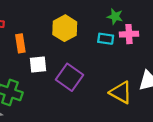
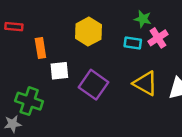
pink cross: (129, 34) -> (158, 38), turned -30
yellow triangle: (121, 92) -> (145, 83), moved

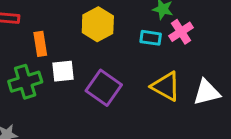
green cross: (29, 101) -> (25, 82), moved, turned -36

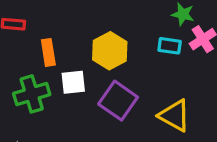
yellow hexagon: (98, 24) -> (110, 51), moved
yellow triangle: (166, 86) -> (175, 116), moved

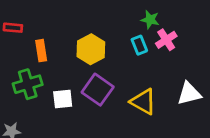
cyan rectangle: (170, 46) -> (139, 45), turned 60
white square: (73, 82) -> (63, 99), moved

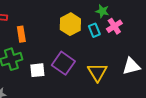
yellow hexagon: (91, 49) -> (70, 24), moved
yellow triangle: (143, 102) -> (97, 72), turned 30

